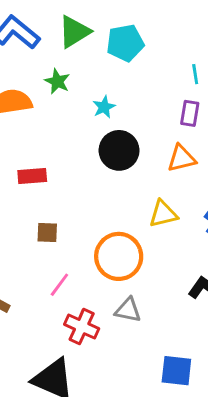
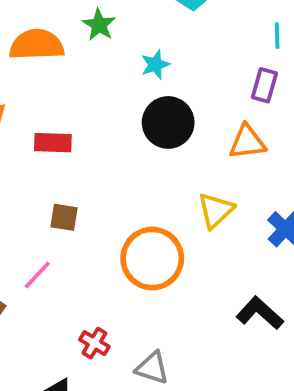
yellow triangle: (163, 214) -> (216, 210), turned -36
pink line: (59, 285) -> (37, 275), moved
gray triangle: (128, 310) -> (152, 368), moved
red cross: (82, 327) -> (94, 343), size x0.7

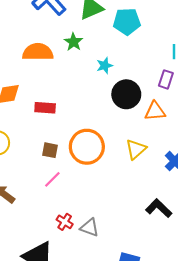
black circle: (168, 122) -> (126, 94), moved
orange circle: (152, 259) -> (87, 147), moved
pink line: (37, 275) -> (52, 179), moved
gray triangle: (152, 368) -> (90, 227), moved

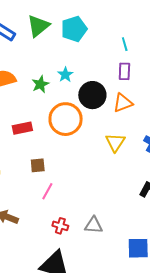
green star: (74, 42) -> (40, 84), moved, turned 30
orange circle: (87, 147) -> (66, 119), moved
red cross: (65, 222) -> (60, 226), moved

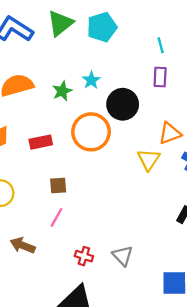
orange triangle: (123, 103) -> (170, 133), moved
pink line: (47, 191) -> (56, 217), moved
gray triangle: (94, 225) -> (123, 256), turned 42

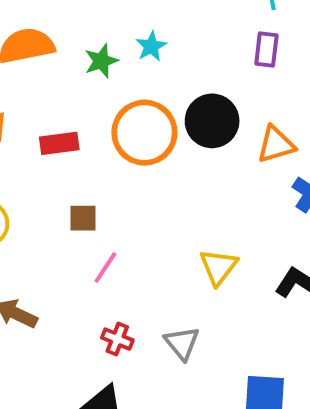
black circle: (123, 104) -> (212, 121), moved
yellow triangle: (149, 160) -> (219, 267), moved
pink line: (56, 217) -> (105, 268), moved

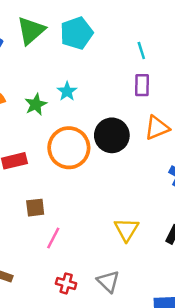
orange triangle: (276, 145) -> (157, 128), moved

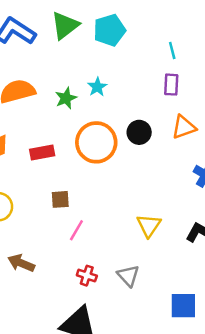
black circle: (112, 135) -> (139, 132), size x0.7

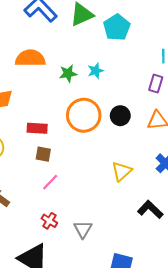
cyan pentagon: (109, 30) -> (117, 27), turned -30
red rectangle: (42, 153) -> (37, 128), moved
yellow triangle: (149, 225) -> (122, 171), moved

